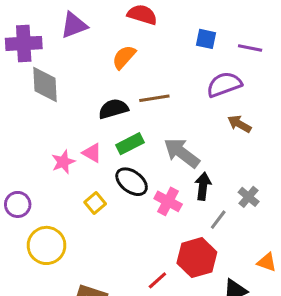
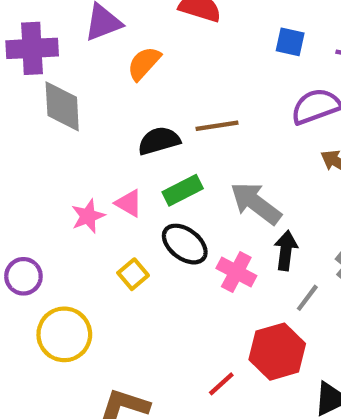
orange semicircle: (124, 57) -> (144, 63), moved

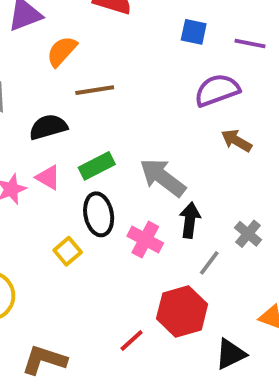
brown line: (217, 126) -> (95, 90), moved
black semicircle: (159, 141) -> (48, 127), moved
black ellipse: (185, 244) -> (99, 214), turned 42
yellow square: (133, 274) -> (68, 251), moved

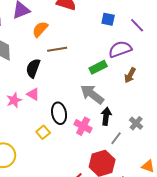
purple line: (250, 44) -> (137, 25), turned 35
black semicircle: (48, 127) -> (33, 68), turned -54
brown arrow: (236, 141) -> (130, 75), turned -91
green rectangle: (97, 166) -> (98, 67), moved

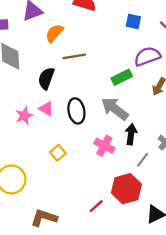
black ellipse: (59, 113) -> (76, 111), moved

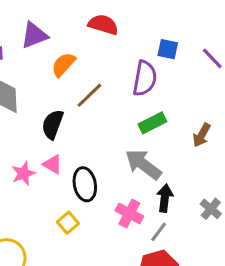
brown line: (74, 56) -> (89, 95), turned -35
purple semicircle: (147, 56) -> (145, 78), moved, turned 120
black ellipse: (76, 111) -> (85, 184), moved
gray line: (143, 160) -> (159, 232), moved

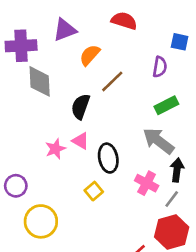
purple semicircle: (145, 78) -> (160, 67), size x0.7

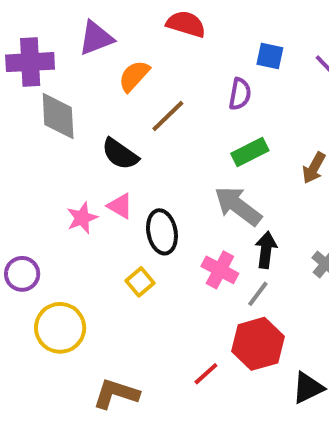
black semicircle: (81, 107) -> (120, 154), turned -75

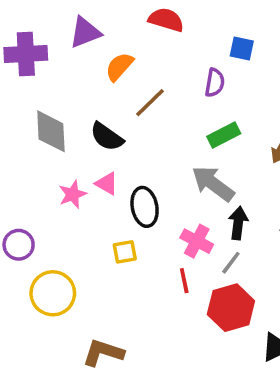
gray diamond: (58, 116) -> (51, 131), moved
yellow square: (140, 282) -> (125, 252), turned 30
red line: (206, 374) -> (184, 281), moved, turned -60

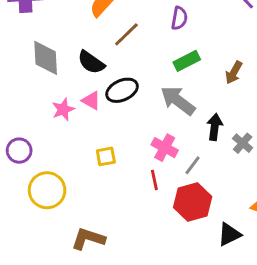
black ellipse: (145, 207) -> (122, 90), moved, turned 76
black arrow: (238, 223) -> (215, 127), moved

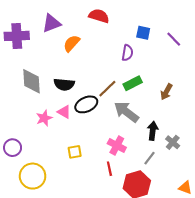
brown line: (126, 34) -> (107, 89), moved
black semicircle: (91, 62) -> (64, 84), turned -30
gray line: (193, 165) -> (149, 158), moved

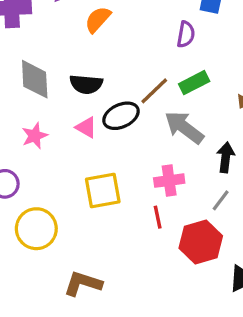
pink star: (44, 118) -> (35, 136), moved
pink cross: (117, 146) -> (169, 181), turned -36
yellow square: (75, 152) -> (103, 190), size x1.6

